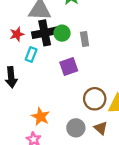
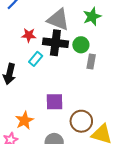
green circle: (62, 33) -> (81, 45), moved
purple square: (69, 66) -> (54, 102), moved

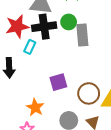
red star: (29, 35) -> (17, 26), size x1.6
gray rectangle: (91, 61) -> (82, 35), size x1.5

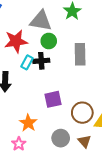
green circle: (69, 22) -> (49, 41), moved
black cross: (44, 27) -> (41, 61), moved, size x0.7

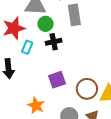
gray rectangle: (80, 54) -> (74, 15), moved
black cross: (41, 61) -> (54, 42), moved

